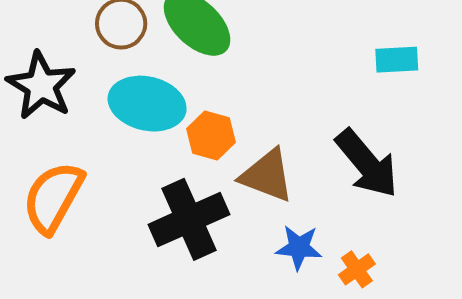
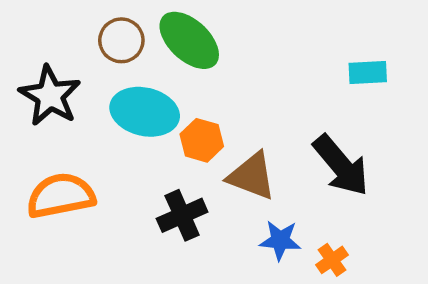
orange semicircle: (53, 197) -> (61, 196), turned 50
black cross: (189, 219) -> (182, 215), size x0.7

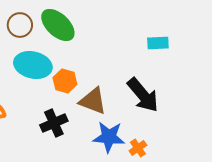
blue star: (280, 240) -> (109, 137), size x1.4

